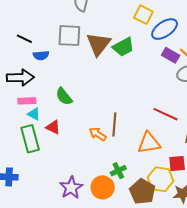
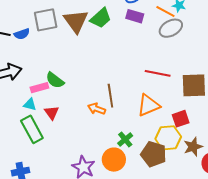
blue semicircle: (41, 55) -> (22, 34), moved
purple rectangle: (171, 55) -> (135, 16), moved
pink rectangle: (27, 101) -> (39, 88), moved
red triangle: (53, 127) -> (52, 113), turned 42

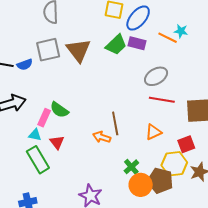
green trapezoid: (101, 18) -> (116, 45), moved
gray ellipse: (171, 28) -> (156, 76), moved
pink rectangle: (39, 88) -> (44, 118), turned -48
orange triangle: (148, 105) -> (153, 132), size x0.7
orange circle: (114, 160) -> (141, 185), moved

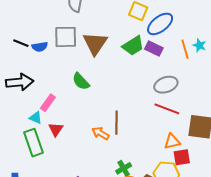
orange line: (168, 38) -> (185, 49), turned 36
green semicircle: (59, 110) -> (81, 81), moved
orange triangle: (153, 132) -> (172, 141), moved

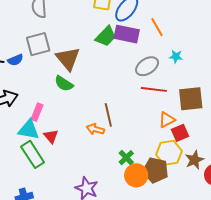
brown triangle: (95, 43) -> (68, 59), moved
cyan star: (199, 45) -> (176, 57), moved
purple rectangle: (154, 49) -> (127, 34), size x1.4
cyan triangle: (36, 118) -> (29, 130), size x1.6

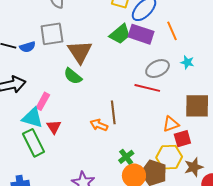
red line: (154, 89) -> (147, 88), moved

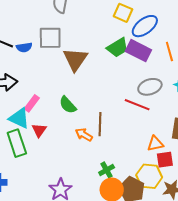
green semicircle: (73, 76) -> (68, 105), moved

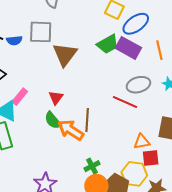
green semicircle: (68, 105) -> (53, 120), moved
red triangle: (39, 130) -> (56, 98), moved
orange arrow: (84, 135) -> (71, 130), size x1.5

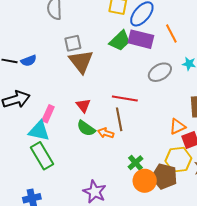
gray square: (41, 32) -> (73, 43), moved, size x0.7
red line: (125, 102) -> (125, 99), moved
orange arrow: (71, 130) -> (106, 133), size x0.6

